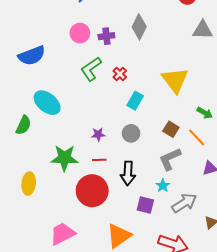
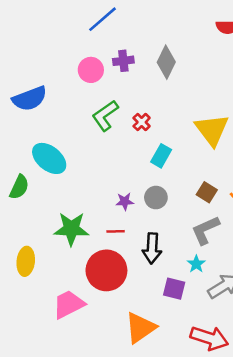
purple cross: (106, 36) -> (123, 61), moved
purple star: (98, 134) -> (125, 201), moved
pink trapezoid: (62, 234) -> (69, 304), moved

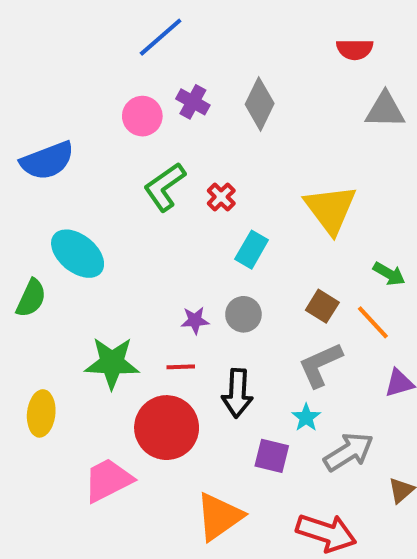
purple cross: (123, 61) -> (193, 102), turned 36

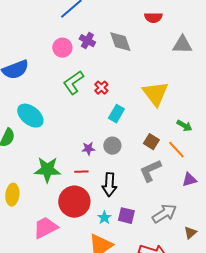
red semicircle: (355, 49) -> (153, 18), moved
gray diamond: (260, 104) -> (120, 42), turned -45
cyan star: (306, 417) -> (104, 218), moved

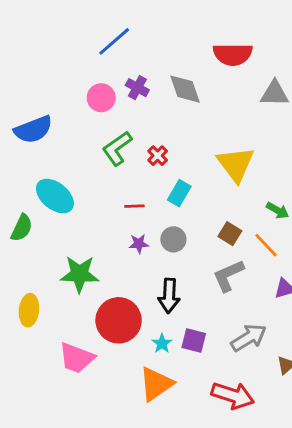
red semicircle: (153, 18) -> (233, 54), size x1.5
red line: (81, 172) -> (134, 206), moved
pink trapezoid: (45, 228) -> (77, 358), turned -132

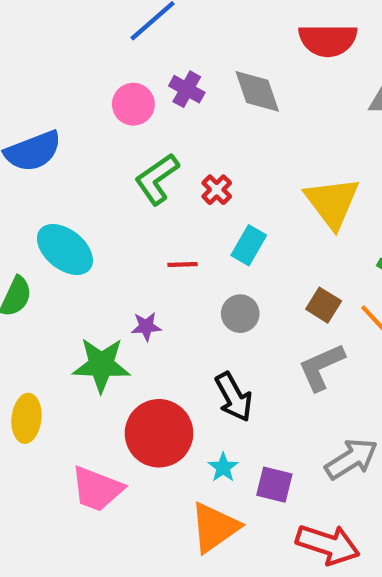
purple star: (139, 244) -> (146, 326), moved
black arrow: (169, 296) -> (234, 397), turned -32
purple square: (194, 341) -> (274, 485), moved

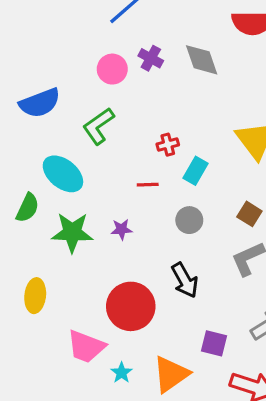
green L-shape: (157, 179) -> (98, 126), moved
red cross: (217, 190) -> (168, 145), moved, turned 30
green star: (101, 365) -> (72, 232), moved
cyan star: (223, 467) -> (122, 373), moved

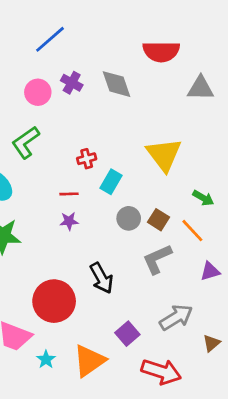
gray circle: (189, 220) -> (129, 218), moved
purple star: (122, 229) -> (69, 221), moved
purple square: (214, 343) -> (127, 334), turned 35

